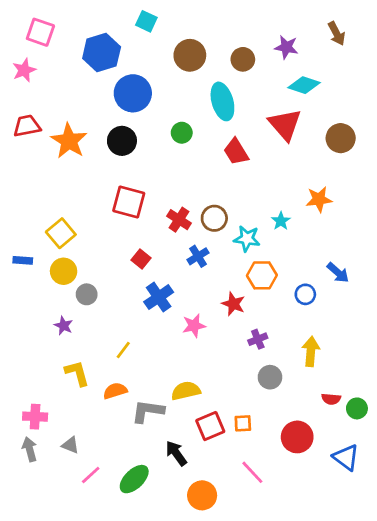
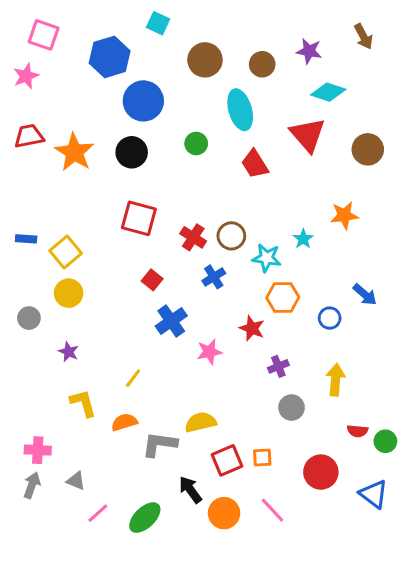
blue rectangle: (23, 260) -> (26, 239), moved
gray circle: (87, 294) -> (29, 318), moved
gray arrow: (30, 449) -> (32, 485), turned 35
orange circle: (202, 495) -> (224, 513), moved

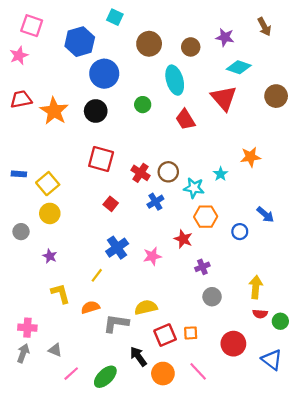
brown circle: (368, 149) -> (276, 96), moved
blue cross: (171, 321) -> (117, 248), moved
yellow arrow: (336, 380) -> (256, 287), moved

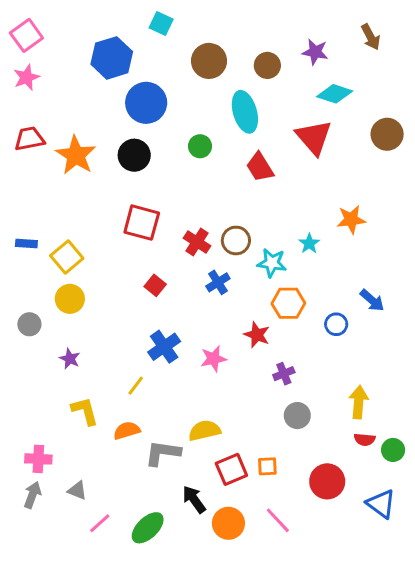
pink square: (32, 26) -> (26, 35), moved, turned 35

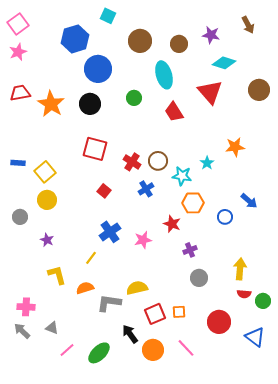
gray arrow: (32, 495) -> (22, 331), turned -66

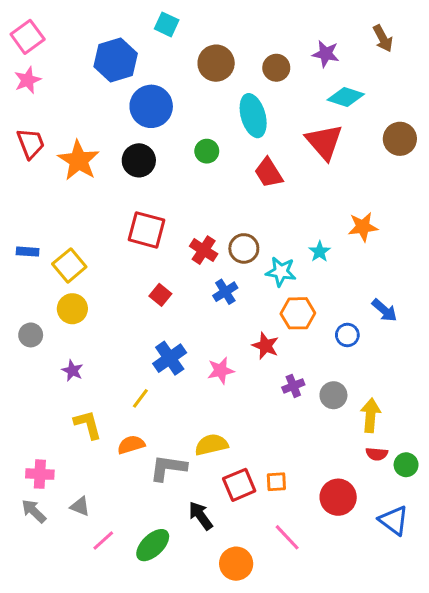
red trapezoid: (20, 93) -> (31, 143), turned 80
gray circle: (199, 278) -> (333, 395), moved
orange circle: (153, 350) -> (236, 564), moved

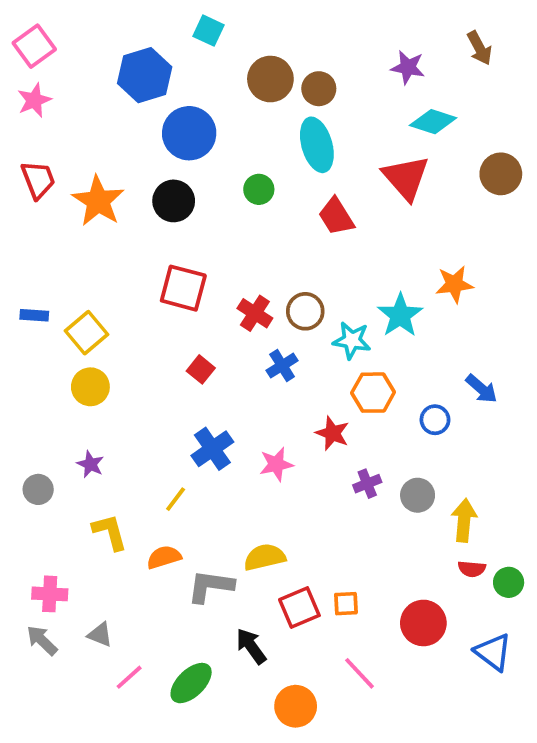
brown circle: (276, 68) -> (319, 89), moved
cyan star: (320, 252) -> (400, 315), size x1.6
gray circle: (31, 335) -> (38, 489), moved

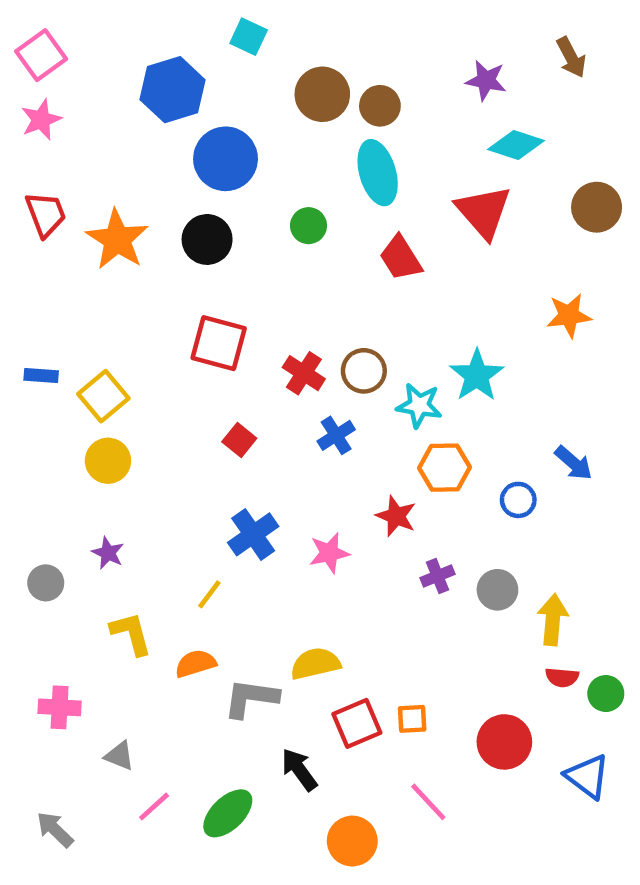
orange star: (454, 284) -> (569, 316), moved
gray arrow: (42, 640) -> (55, 829), moved

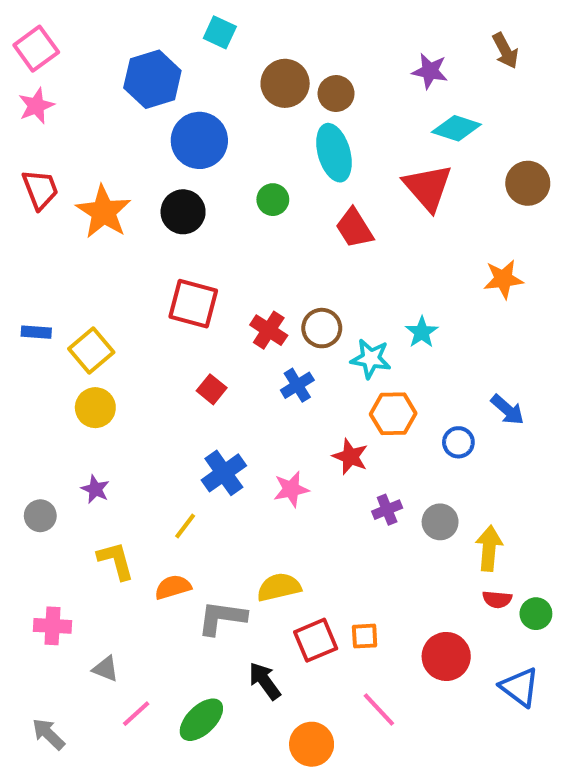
cyan star: (477, 375) -> (422, 332), size x0.7

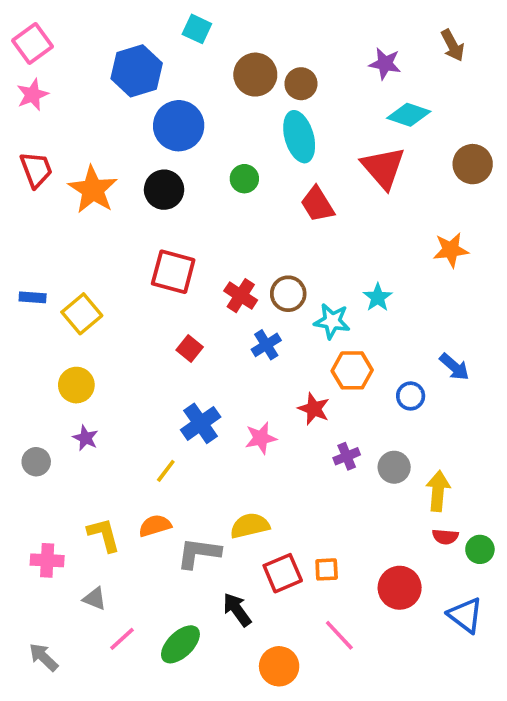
yellow circle: (95, 408) -> (76, 385), moved
yellow L-shape: (116, 561) -> (104, 535), moved

